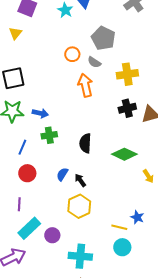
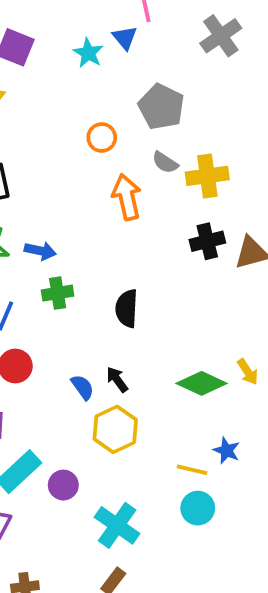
gray semicircle: (94, 62) -> (165, 162), moved
green diamond: (124, 154) -> (202, 383), moved
blue semicircle: (62, 174) -> (83, 387), moved, turned 112
cyan cross: (80, 256) -> (117, 525), turned 30

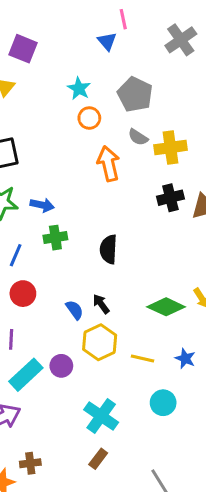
cyan star: (88, 53) -> (79, 89), moved
yellow line: (192, 470) -> (142, 358), moved
purple circle: (63, 485) -> (61, 366), moved

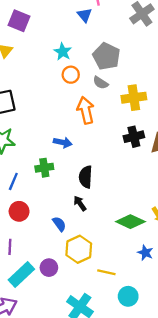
gray semicircle: (138, 137) -> (101, 83), moved
blue arrow: (42, 205) -> (63, 142), moved
black arrow: (101, 304) -> (80, 203), moved
yellow line: (142, 358) -> (106, 272), moved
blue star: (185, 358) -> (145, 253), moved

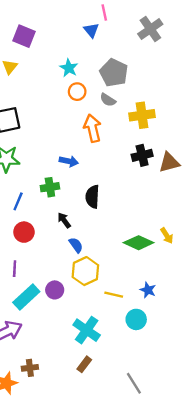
black arrow: (80, 203) -> (64, 220), moved
blue semicircle: (59, 224) -> (76, 245), moved
blue star: (145, 253) -> (148, 290), moved

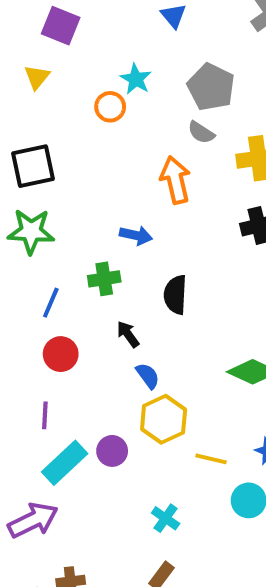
orange circle: (77, 92) -> (110, 107), moved
cyan cross: (87, 330) -> (166, 518), size x0.6

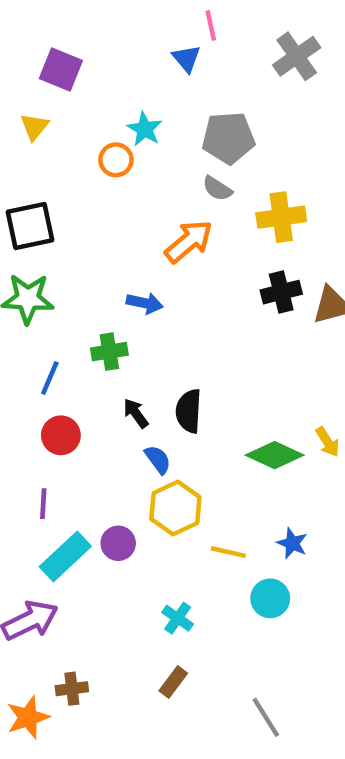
gray pentagon: (211, 87) -> (228, 138), turned -30
orange arrow: (175, 180) -> (189, 241), turned 63
black semicircle: (175, 295) -> (189, 411), moved

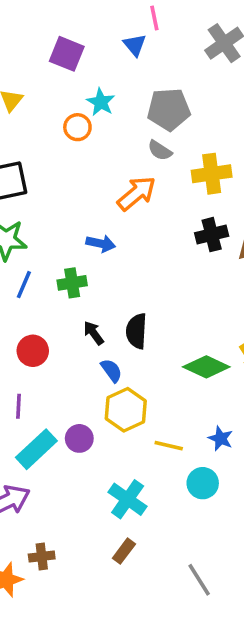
purple square: (61, 70) -> (67, 54), moved
blue line: (50, 378) -> (24, 285), moved
cyan cross: (178, 618) -> (128, 499), size x1.5

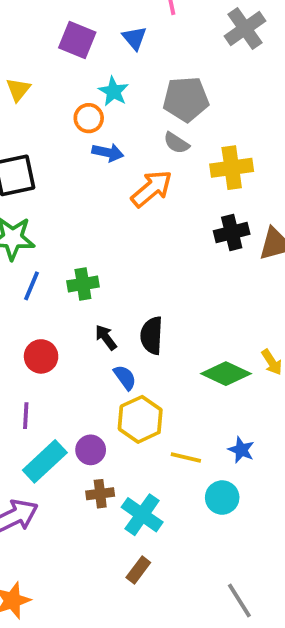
blue triangle: (135, 45) -> (134, 38), moved
blue arrow: (101, 243) -> (108, 152), moved
brown cross: (42, 556) -> (100, 494), moved
gray line: (199, 580) -> (239, 600), moved

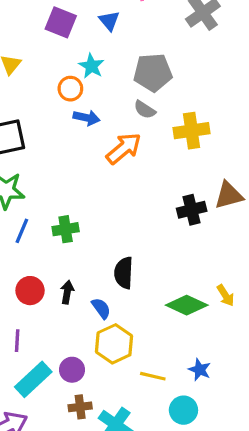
black cross: (232, 233) -> (192, 210), moved
black arrow: (106, 337) -> (67, 292), moved, turned 45

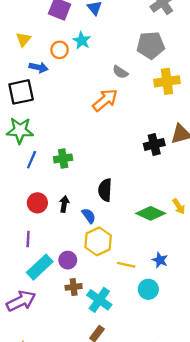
gray pentagon: (153, 72) -> (151, 45), moved
orange circle: (70, 89) -> (60, 50), moved
blue arrow: (87, 118) -> (39, 67), moved
yellow cross: (192, 131) -> (167, 81), moved

